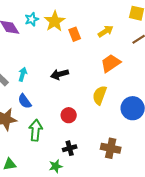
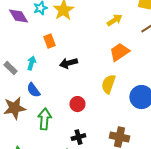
orange rectangle: (75, 34) -> (49, 41), moved

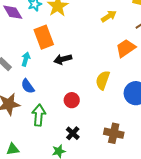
orange rectangle: (49, 41) -> (44, 37), size x1.6
orange trapezoid: (119, 52) -> (126, 48), moved
black cross: (78, 137) -> (73, 133), turned -32

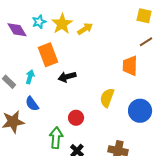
yellow arrow: (109, 16) -> (85, 29), moved
orange trapezoid: (126, 48) -> (130, 66), turned -55
green arrow: (39, 115) -> (56, 138), moved

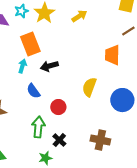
yellow arrow: (85, 29) -> (79, 16), moved
cyan arrow: (30, 77) -> (22, 66), moved
blue semicircle: (32, 104) -> (33, 91), moved

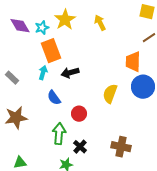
cyan star: (21, 11) -> (42, 28), moved
yellow arrow: (79, 16) -> (100, 23), turned -84
blue circle: (122, 100) -> (143, 87), moved

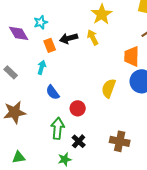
yellow star: (65, 20) -> (102, 14), moved
yellow arrow: (100, 23) -> (93, 37), moved
purple diamond: (20, 26) -> (19, 33), moved
orange rectangle: (51, 51) -> (50, 45), size x0.6
black arrow: (70, 73) -> (69, 38), moved

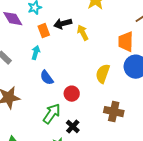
yellow arrow: (93, 37) -> (83, 33), moved
green arrow: (58, 128) -> (52, 114), turned 30
brown cross: (120, 141) -> (114, 112), moved

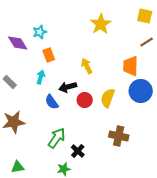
black arrow: (63, 24) -> (68, 87), moved
yellow arrow: (83, 33) -> (87, 66), moved
red circle: (72, 94) -> (85, 100), moved

